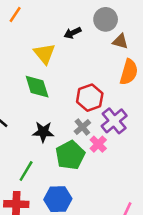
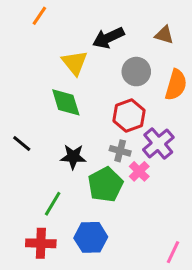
gray circle: (106, 19) -> (136, 72), moved
black arrow: (73, 33) -> (108, 38), size x1.5
brown triangle: (120, 41) -> (164, 35), moved
gray cross: (82, 127) -> (120, 151), turned -35

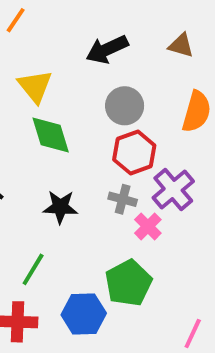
yellow triangle: (75, 63) -> (35, 86), moved
gray circle: (136, 72) -> (125, 106), moved
green pentagon: (105, 185) -> (128, 283), moved

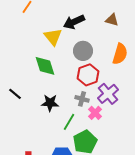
yellow triangle: (35, 86) -> (53, 37), moved
green line: (33, 269) -> (69, 122), moved

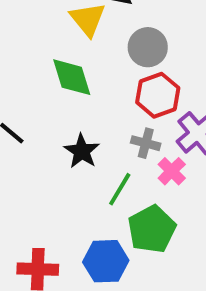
black star: (50, 103) -> (82, 151), turned 30

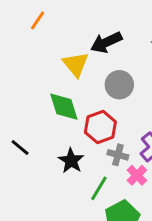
red hexagon: (158, 95) -> (100, 127), moved

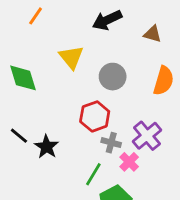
black arrow: (106, 42) -> (107, 20), moved
green diamond: (64, 107) -> (23, 78), moved
black star: (71, 161) -> (47, 147), moved

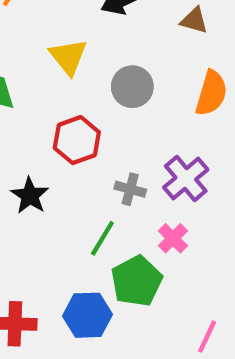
red hexagon: (95, 116) -> (77, 140), moved
pink cross: (129, 162) -> (173, 238), moved

